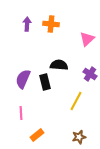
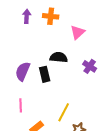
pink triangle: (87, 39) -> (78, 32), moved
yellow line: (76, 101) -> (64, 112), moved

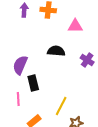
pink triangle: (78, 32) -> (75, 26), turned 42
black rectangle: (45, 74) -> (33, 83), moved

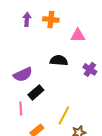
purple semicircle: (20, 65) -> (23, 74), turned -138
black rectangle: (33, 83) -> (36, 92), turned 63

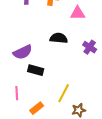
black rectangle: (36, 92) -> (36, 70), turned 56
pink line: (21, 108) -> (17, 93), moved

